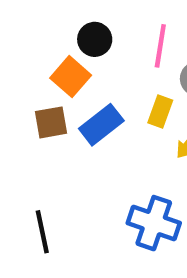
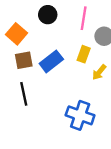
orange square: (71, 77) -> (17, 34), moved
black line: (42, 232) -> (24, 94), moved

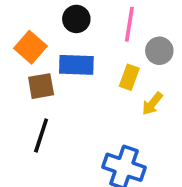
blue rectangle: (51, 61) -> (76, 65), moved, turned 40
black line: (24, 94) -> (41, 136), turned 30

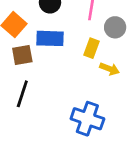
yellow arrow: (152, 104) -> (110, 69), turned -108

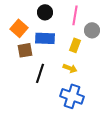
yellow arrow: (110, 69) -> (70, 68), moved
black line: (22, 94) -> (40, 73), moved

